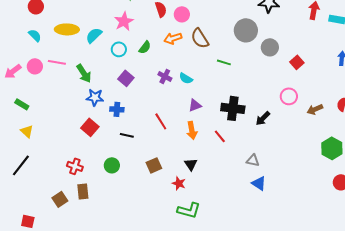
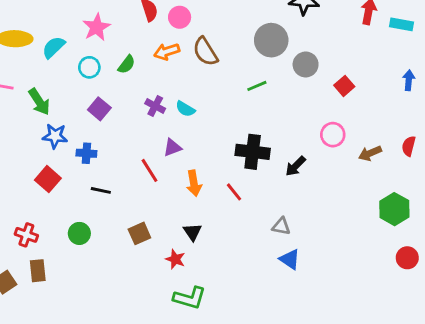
green line: (224, 62) -> (257, 86), moved, turned -40
purple triangle: (195, 105) -> (172, 148), moved

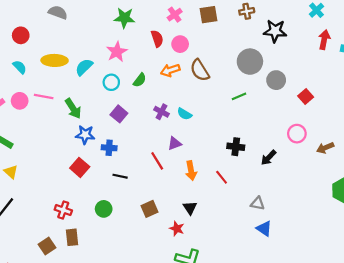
black cross: (253, 152) -> (236, 147), size x0.7

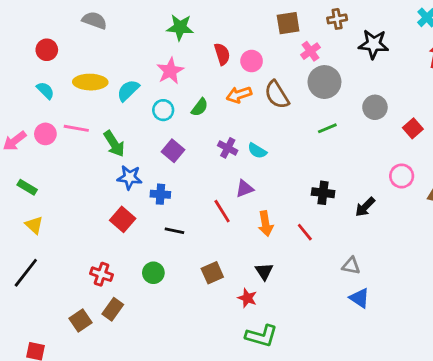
pink cross: (175, 15) -> (310, 51), moved
gray circle: (250, 62) -> (324, 82), moved
brown rectangle: (72, 237) -> (113, 309), turned 42

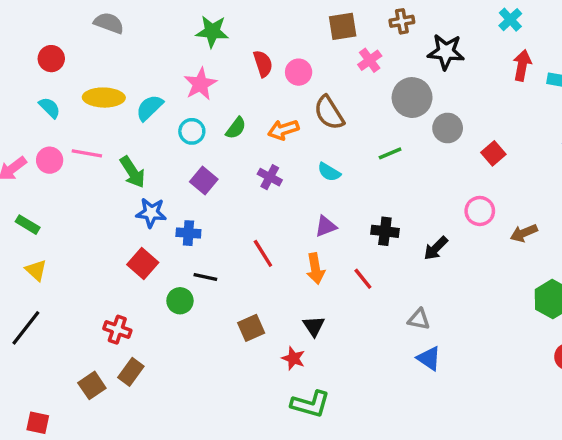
gray circle: (324, 82) -> (412, 98), moved
orange arrow: (239, 95) -> (283, 130), moved
cyan semicircle: (257, 151) -> (329, 172), moved
purple triangle: (245, 189) -> (326, 226), moved
green circle: (153, 273) -> (180, 301), moved

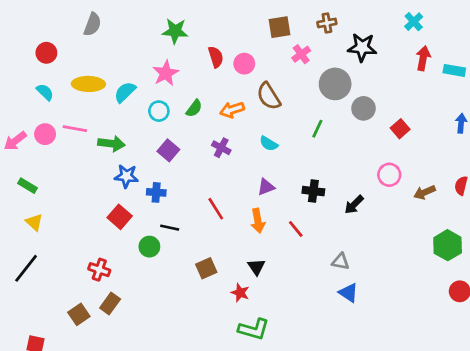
gray semicircle: (109, 23) -> (92, 24), turned 90
green line: (390, 153) -> (317, 129), turned -42
green arrow: (133, 172) -> (111, 144), turned -50

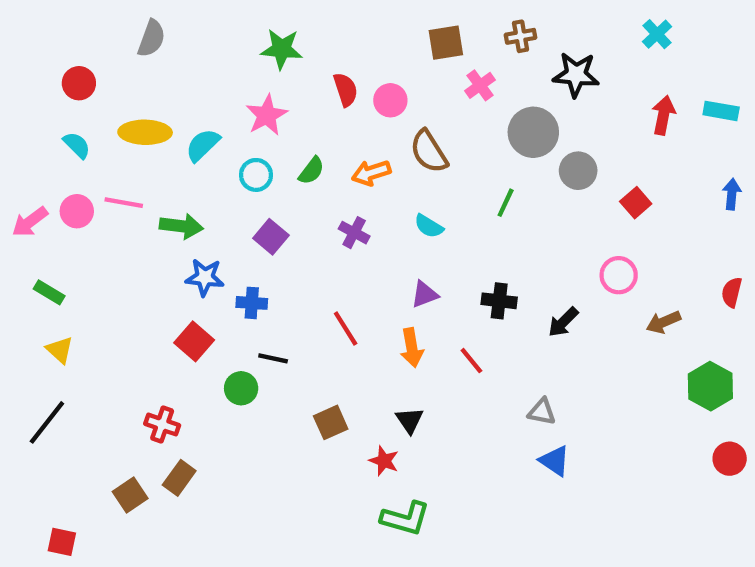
red arrow: (423, 58) -> (663, 115), moved
brown arrow: (424, 192) -> (663, 322), moved

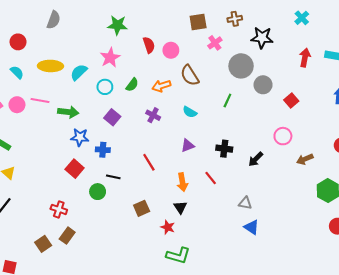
orange arrow: (412, 348) -> (182, 182), moved

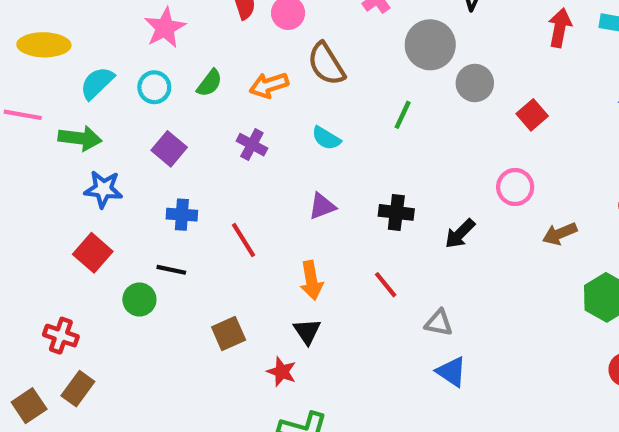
cyan semicircle: (79, 72) -> (97, 83), moved
blue cross: (103, 150) -> (182, 215), moved
red line: (211, 178) -> (386, 285), moved

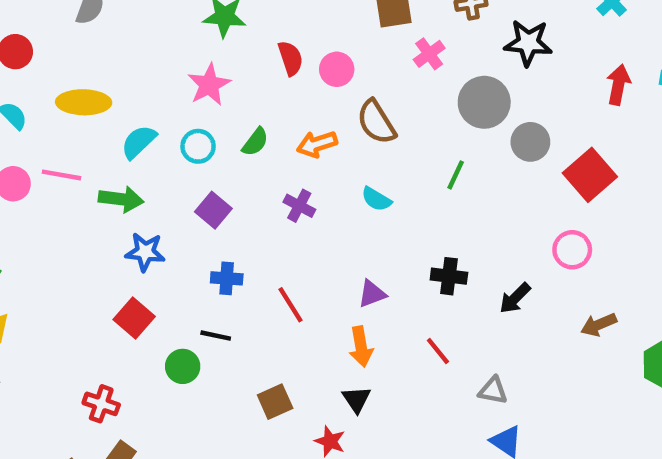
red square: (532, 115) -> (590, 175), size x1.6
purple triangle: (322, 206) -> (372, 294), moved
brown arrow: (560, 234) -> (599, 325), moved

